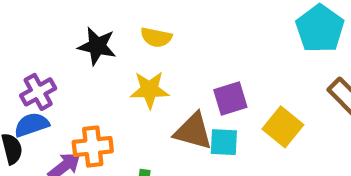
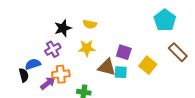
black star: (97, 46) -> (63, 28), turned -30
purple cross: (38, 92) -> (53, 49), moved
purple square: (230, 98) -> (124, 52), turned 35

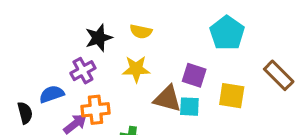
cyan pentagon: (165, 20) -> (227, 33), moved
yellow square: (148, 65) -> (232, 96), turned -30
black semicircle: (24, 75) -> (25, 113), moved

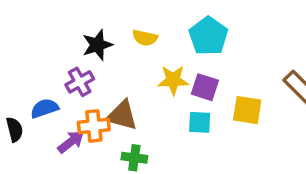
cyan pentagon: (227, 33) -> (208, 36), moved
yellow star: (136, 69) -> (173, 80), moved
brown triangle: (168, 99) -> (122, 115), moved

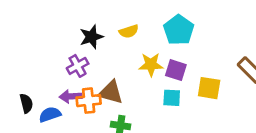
yellow semicircle: (145, 38) -> (129, 31), turned -30
blue semicircle: (44, 108) -> (50, 114), moved
purple arrow: (71, 142) -> (71, 96), moved, turned -145

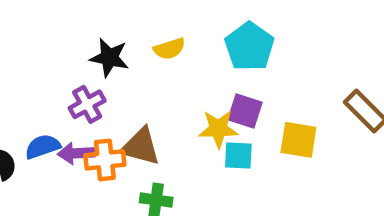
black star: (91, 37) -> (109, 58), turned 30
yellow star: (151, 65) -> (218, 129), moved
blue semicircle: (50, 114) -> (43, 147), moved

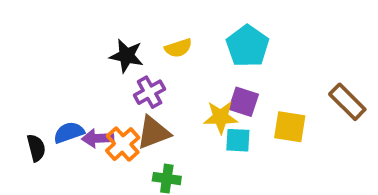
purple cross: (87, 104) -> (150, 92), moved
brown triangle: (141, 147) -> (153, 133), turned -36
orange cross: (105, 160) -> (123, 144), turned -36

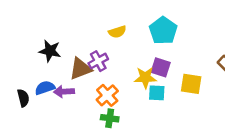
black star: (126, 56) -> (50, 51), moved
brown triangle: (153, 133) -> (80, 69), moved
orange cross: (123, 144) -> (107, 95), moved

